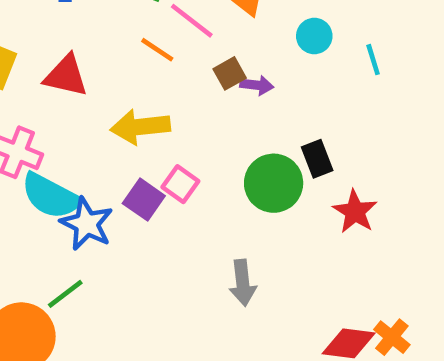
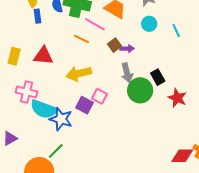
gray arrow: (243, 283) -> (127, 73), moved

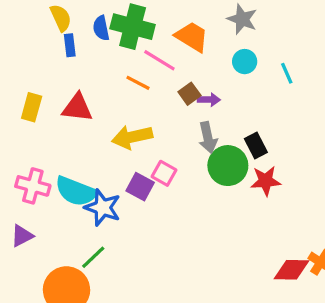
pink cross: (26, 92) -> (33, 186), moved
red star: (177, 98) -> (266, 181), moved, turned -30

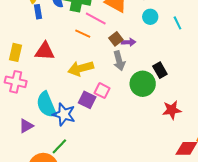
gray arrow: (208, 138) -> (119, 61), moved
red star: (266, 181) -> (172, 110), moved
pink cross: (33, 186) -> (16, 82), moved
cyan semicircle: (76, 191) -> (46, 105), turned 48
purple triangle: (22, 236) -> (26, 126), moved

